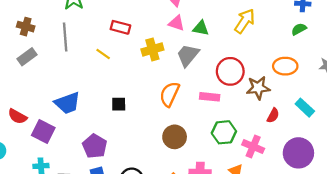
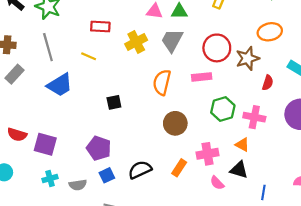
blue trapezoid: (67, 103) -> (60, 85), moved

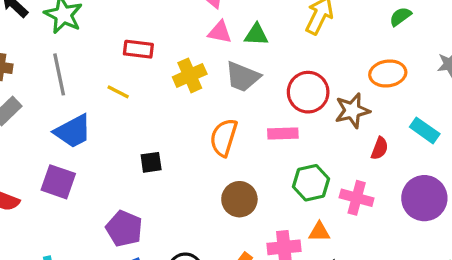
gray trapezoid: (172, 40) -> (243, 77), turned -100
purple square: (45, 144) -> (58, 182), moved
orange triangle: (242, 145) -> (319, 232), moved, turned -32

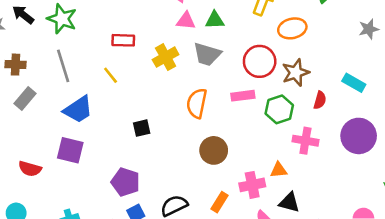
orange ellipse: (388, 73) -> (292, 28), moved
yellow line: (118, 92) -> (111, 75), turned 30
green hexagon: (311, 183) -> (279, 109), moved

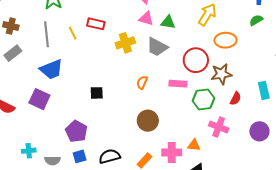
yellow line: (111, 75) -> (73, 33), moved
cyan rectangle: (354, 83) -> (264, 90), turned 36
orange semicircle: (197, 103) -> (142, 82), size x0.6
purple circle: (359, 136) -> (259, 131), size x0.7

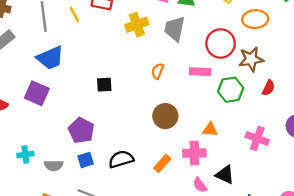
gray trapezoid: (157, 47) -> (175, 29), turned 75
pink cross: (219, 127) -> (257, 138), moved
orange triangle: (194, 145) -> (210, 130), moved

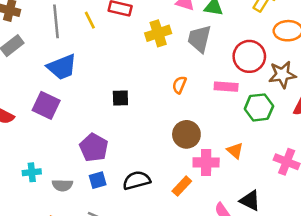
orange triangle: (210, 130) -> (235, 151), turned 35
pink cross: (194, 153) -> (206, 162), moved

